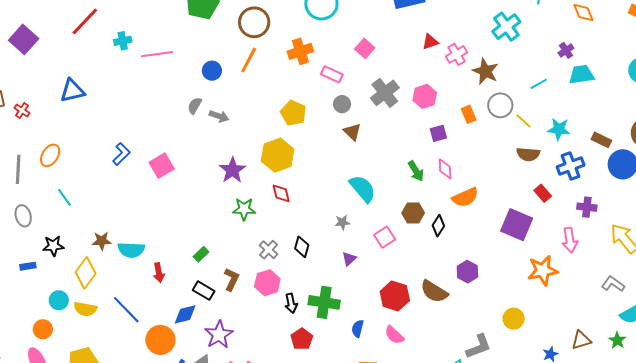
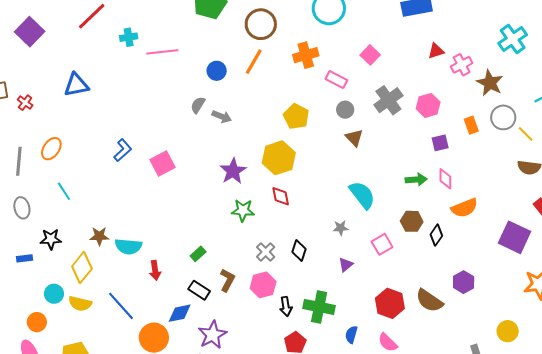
green arrow: (416, 171) -> (416, 180), turned -65

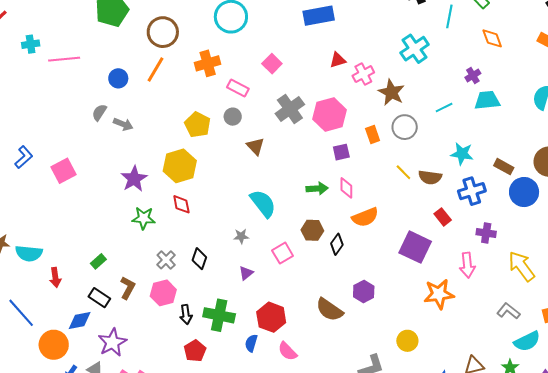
pink hexagon: (428, 105) -> (330, 114), size x1.4
gray circle: (345, 110) -> (233, 117), moved
yellow line: (526, 134) -> (403, 172), moved
red hexagon: (390, 303) -> (271, 317), moved

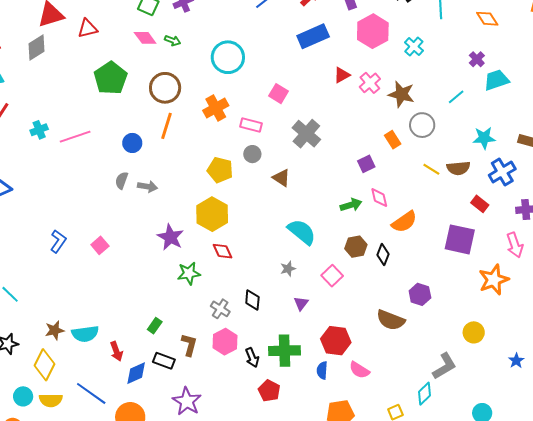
cyan cross: (415, 49) -> (414, 46), size x0.7
pink hexagon: (330, 114) -> (373, 31), moved
pink square: (63, 171) -> (100, 245), size x0.7
blue diamond: (80, 321) -> (136, 373), moved

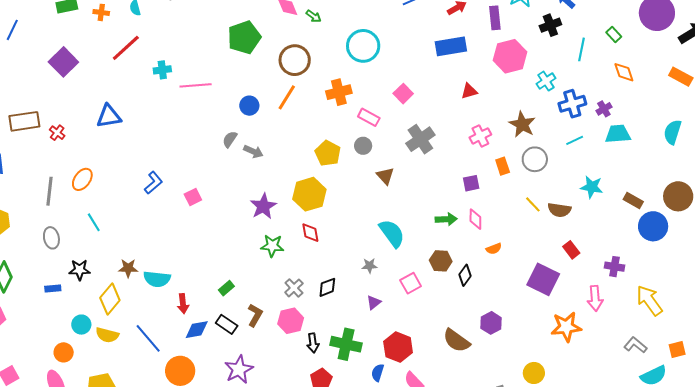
pink cross: (370, 83) -> (480, 136), moved
blue cross: (502, 172) -> (572, 104), moved
orange semicircle: (404, 222) -> (494, 249), size x0.6
black diamond: (252, 300) -> (327, 287), turned 50

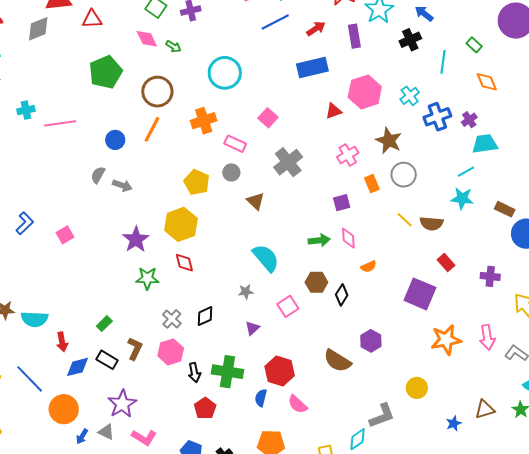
pink hexagon: (510, 56) -> (365, 92), moved
cyan line: (575, 140) -> (466, 172), moved
pink arrow: (595, 298) -> (487, 337), moved

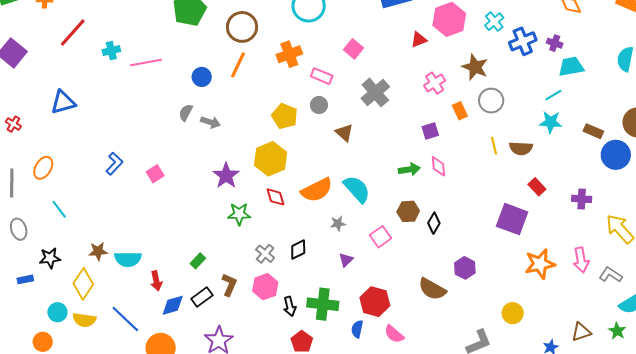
purple cross: (469, 120) -> (555, 43), turned -35
yellow line: (405, 220) -> (494, 146), turned 36
orange semicircle: (369, 267) -> (317, 190), moved, size x2.0
black rectangle: (107, 360) -> (202, 297), turned -65

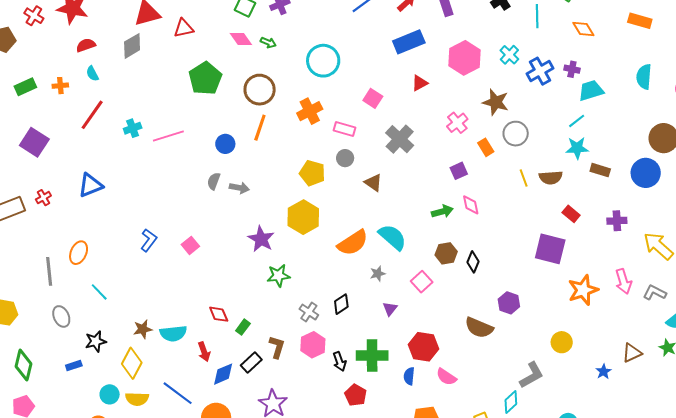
red triangle: (419, 40) -> (420, 83), moved
red cross: (13, 124) -> (43, 198), moved, turned 35
brown rectangle: (593, 131) -> (600, 170), moved
red diamond: (276, 197) -> (219, 314), moved

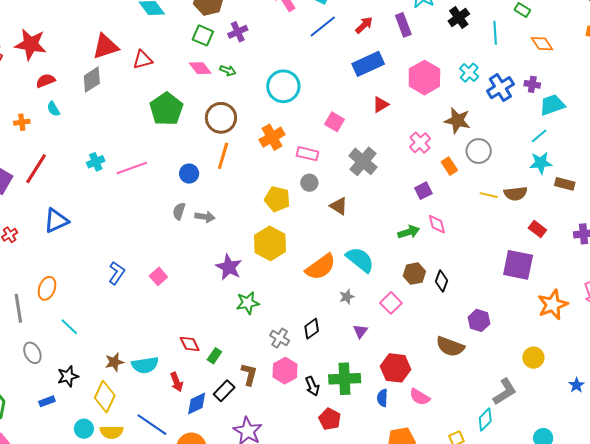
red line: (92, 115) -> (36, 169), moved
yellow line: (524, 178) -> (489, 195), turned -54

